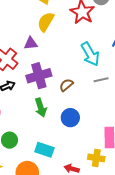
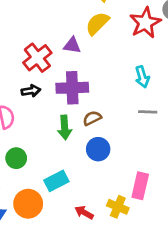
cyan arrow: (90, 54) -> (142, 77), size x0.7
brown semicircle: (66, 85) -> (92, 118), moved
cyan rectangle: (44, 150) -> (56, 181), turned -60

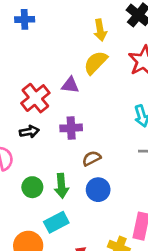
purple cross: (72, 88) -> (71, 128), size x0.7
green arrow: (65, 128) -> (61, 186), moved
green circle: (16, 158) -> (32, 187), moved

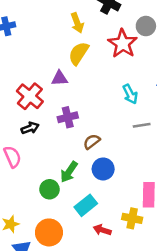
green arrow: (61, 186) -> (69, 172), turned 50
green circle: (32, 187) -> (49, 189), moved
cyan rectangle: (56, 222) -> (86, 205), moved

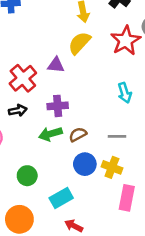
gray line: (142, 125) -> (117, 136), moved
green arrow: (69, 172) -> (50, 134), moved, turned 30
yellow cross: (132, 218) -> (112, 167), moved

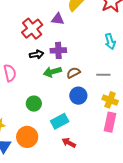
black arrow: (18, 110) -> (37, 54), moved
yellow cross: (112, 167) -> (110, 100), moved

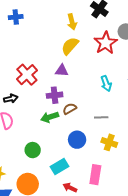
purple triangle: (58, 19) -> (62, 71), moved
black arrow: (37, 54) -> (11, 99), moved
brown semicircle: (73, 73) -> (70, 109), moved
pink rectangle: (110, 122) -> (95, 175), moved

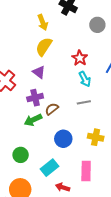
red star: (106, 43) -> (80, 58), moved, size x0.7
purple triangle: (62, 71) -> (39, 72), turned 40
gray line: (101, 117) -> (84, 102), moved

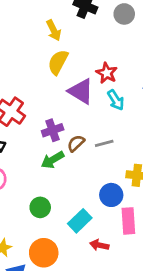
gray circle: (97, 25) -> (124, 14), moved
purple triangle: (39, 72) -> (81, 91), moved, size x1.5
gray line: (84, 102) -> (104, 143), moved
blue circle: (63, 139) -> (111, 195), moved

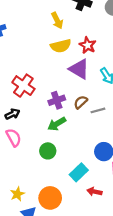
yellow semicircle: (58, 62) -> (61, 46), turned -132
red star: (107, 73) -> (88, 45), moved
brown semicircle: (76, 143) -> (81, 102), moved
green circle: (40, 207) -> (48, 151), moved

